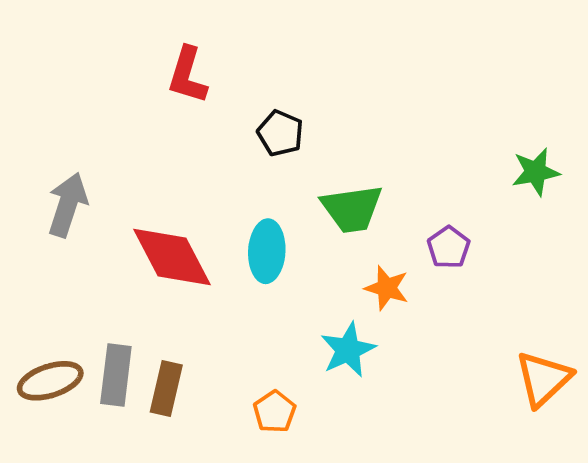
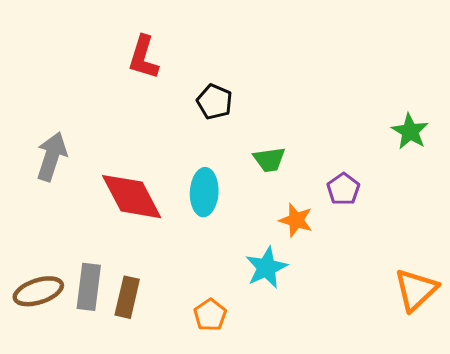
green star: (536, 172) -> (410, 131), turned -30
green trapezoid: (352, 209) -> (269, 160), size x0.7

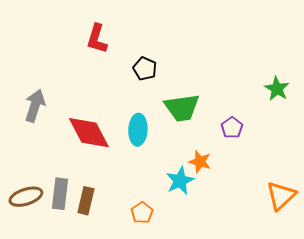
green trapezoid: (269, 160) -> (182, 108), size x1.6
orange star: (296, 220) -> (200, 162), moved

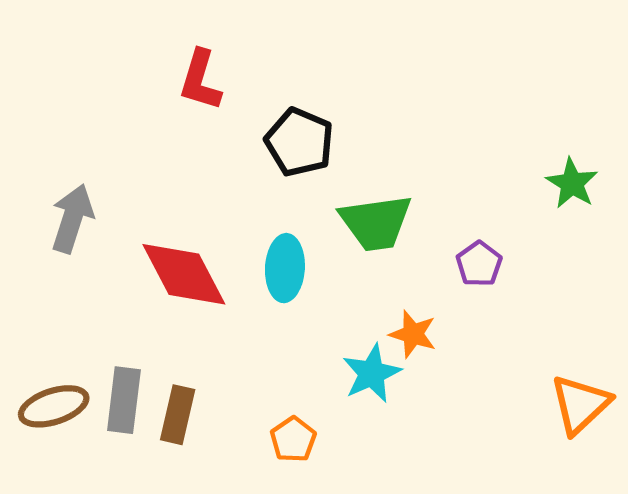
black pentagon: (145, 69) -> (299, 142), size x1.4

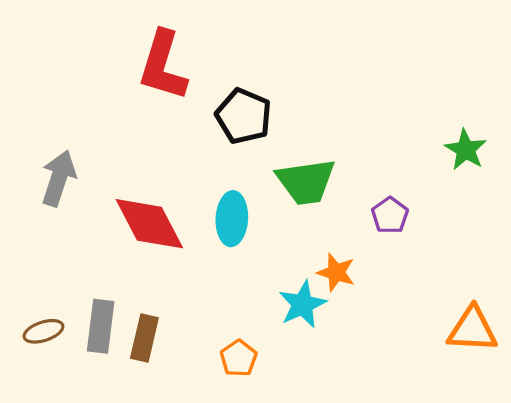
red L-shape: (200, 80) -> (163, 66), size x1.4
orange triangle: (580, 404) -> (472, 330), turned 46
brown ellipse: (54, 406) -> (43, 331), size x0.7

